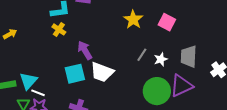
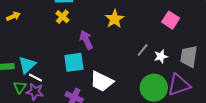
yellow star: (133, 20) -> (115, 19), moved
white trapezoid: (102, 72) -> (102, 81), moved

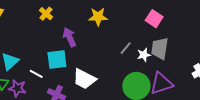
yellow star: (115, 19) -> (98, 17), turned 30
gray trapezoid: (189, 56) -> (160, 48), moved
white line: (35, 78) -> (36, 74), moved

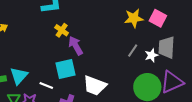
yellow cross: (46, 14) -> (62, 30), moved
yellow star: (98, 17) -> (134, 18), moved

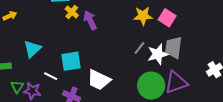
yellow cross: (62, 30) -> (72, 12), moved
purple arrow: (76, 46) -> (90, 20), moved
white star: (151, 55) -> (158, 54), size x1.5
cyan triangle: (19, 76) -> (32, 49), moved

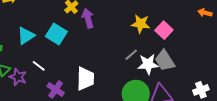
gray trapezoid: (173, 47) -> (165, 61), turned -50
cyan square: (71, 61) -> (56, 34), moved, turned 30
white trapezoid: (99, 80) -> (85, 79), turned -125

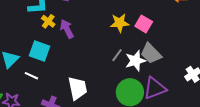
white line: (39, 66) -> (31, 76), moved

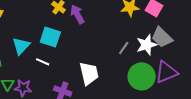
gray line: (117, 55) -> (124, 48), moved

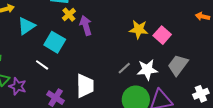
gray trapezoid: (162, 37) -> (178, 65), moved, turned 70
cyan triangle: (21, 46) -> (26, 26), moved

